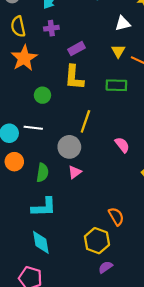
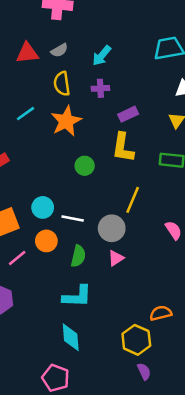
white line: (33, 128) -> (73, 218), moved
orange semicircle: (116, 216) -> (161, 313), turned -78
purple semicircle: (105, 267) -> (144, 371), turned 96

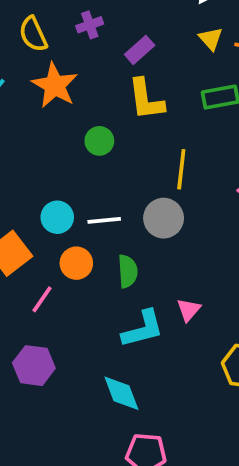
pink triangle: (116, 258) -> (189, 310), moved
cyan diamond: (71, 337) -> (121, 393), moved

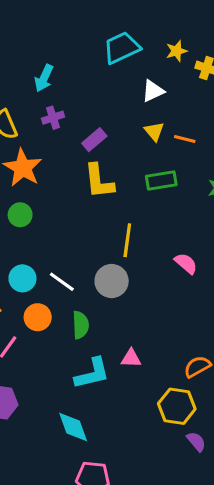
green circle: (99, 141) -> (20, 215), moved
white line: (104, 220) -> (62, 282), turned 40
pink triangle: (189, 310) -> (131, 358), turned 50

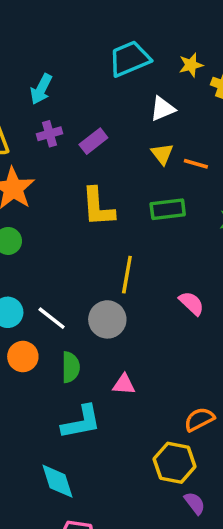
purple rectangle: (94, 140) -> (93, 141), moved
pink triangle: (131, 358) -> (124, 384), moved

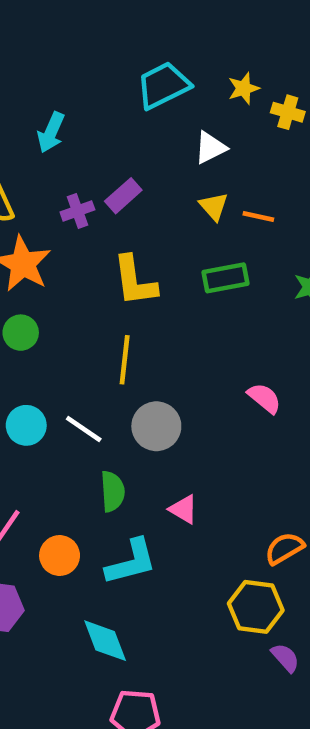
purple cross: (49, 134) -> (77, 211), moved
yellow line: (127, 275) -> (125, 360), moved
orange circle: (23, 357) -> (60, 556), moved
pink triangle: (124, 384) -> (183, 509), turned 30

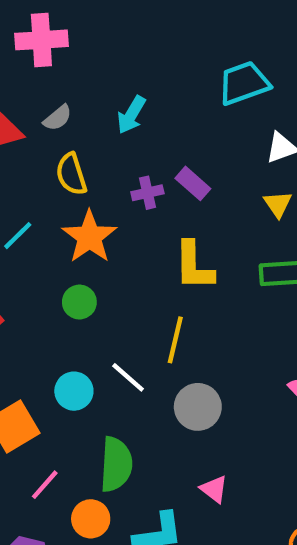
purple rectangle: (123, 196) -> (193, 183), turned 76
white line: (84, 429) -> (128, 377), moved
green semicircle: (113, 491) -> (116, 464), moved, size x1.4

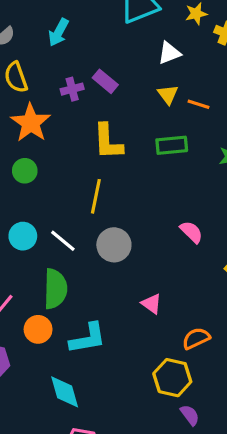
white line: (128, 377) -> (63, 241), moved
pink triangle: (214, 489) -> (152, 304), moved

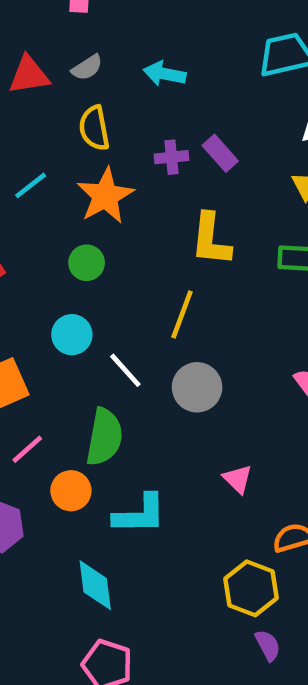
cyan arrow: (59, 32) -> (165, 74), turned 64
cyan circle: (23, 236) -> (72, 335), moved

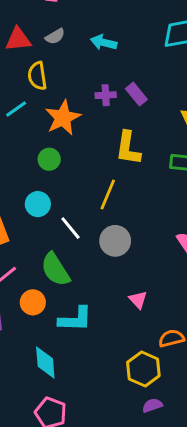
yellow semicircle: (94, 128) -> (37, 76), moved
green semicircle: (104, 437) -> (55, 269), turned 135
purple semicircle: (268, 645) -> (152, 405), turned -84

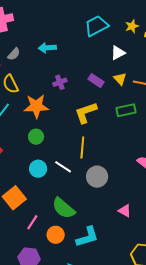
purple rectangle: (136, 94) -> (96, 81), moved
orange star: (63, 118) -> (36, 106), turned -30
yellow L-shape: (128, 148) -> (86, 113), turned 80
white line: (71, 228) -> (63, 167), moved

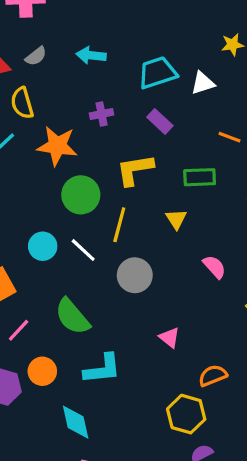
cyan trapezoid: (96, 26) -> (157, 73), moved
yellow triangle: (120, 79) -> (176, 219), moved
green circle: (36, 137) -> (81, 195), moved, size x1.5
orange circle: (56, 235) -> (42, 371), moved

